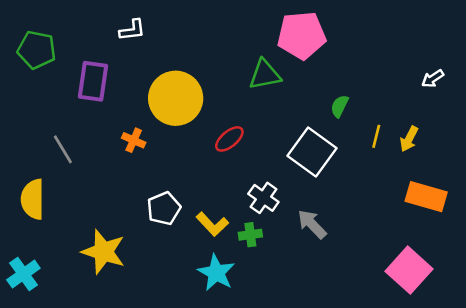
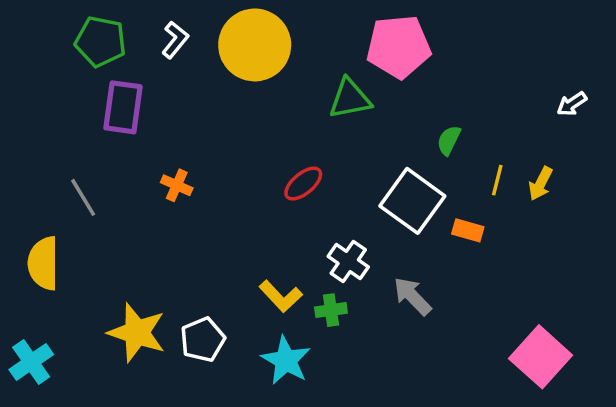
white L-shape: (132, 30) -> (175, 40), turned -44
green pentagon: (37, 50) -> (100, 41), moved
yellow circle: (176, 98) -> (255, 45), moved
orange rectangle: (426, 197) -> (468, 230), moved, size x0.6
white pentagon: (164, 208) -> (203, 340), moved

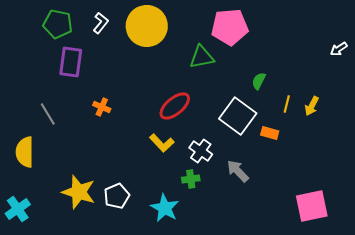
white arrow: (572, 104) -> (339, 49), moved
red ellipse: (303, 184) -> (175, 106), size x1.4
yellow L-shape: (281, 296) -> (162, 143), moved
pink square: (541, 357) -> (312, 206), turned 36

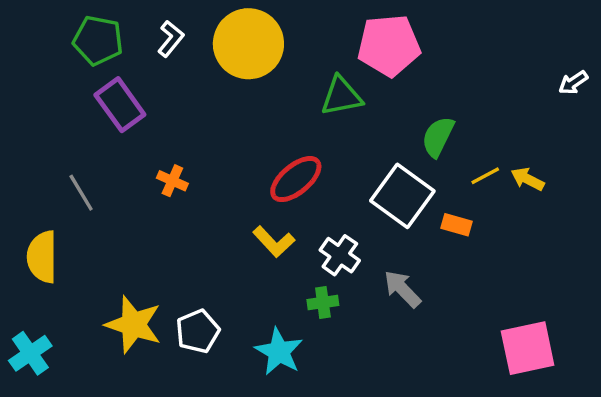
purple rectangle: (71, 62) -> (120, 105), turned -44
green semicircle: (259, 81) -> (438, 137), size x1.4
yellow line: (287, 104) -> (485, 176), turned 48
yellow arrow: (312, 106) -> (528, 179), turned 90

